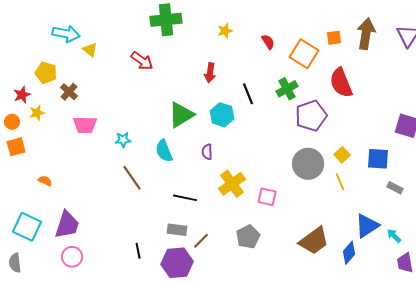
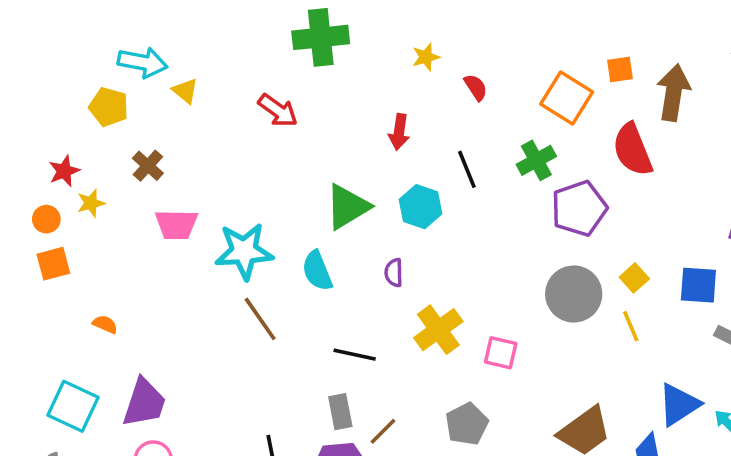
brown arrow: (366, 34) -> (674, 93), moved
red semicircle: (268, 42) -> (476, 87), moved
yellow pentagon: (46, 73) -> (109, 107), moved
cyan star: (123, 140) -> (244, 251), size x2.0
gray rectangle: (177, 230) -> (340, 412), turned 72

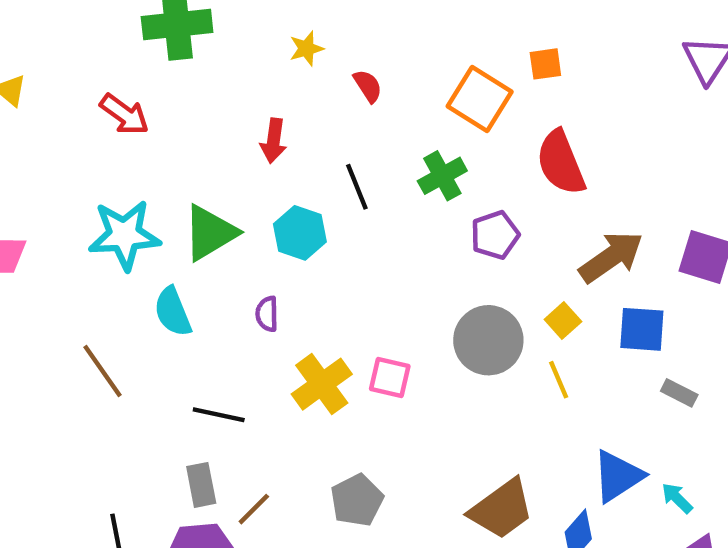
brown arrow: (674, 93) -> (611, 257), moved, turned 46
purple pentagon: (579, 208) -> (495, 235), size x0.7
cyan star: (244, 251) -> (124, 235), moved
pink square: (501, 353) -> (390, 378), moved

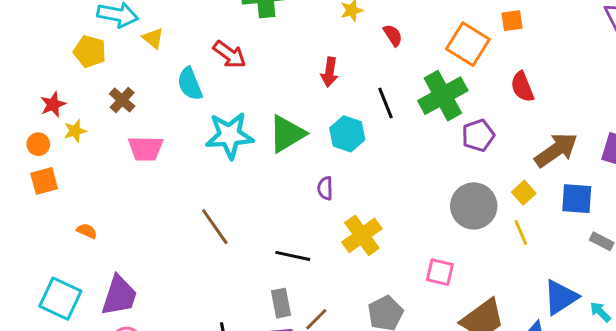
red semicircle: (561, 163) -> (522, 87), size x0.7
green cross: (442, 176) -> (443, 96), size x1.5
cyan semicircle: (173, 312) -> (190, 84), moved
pink square: (390, 378) -> (440, 272), moved

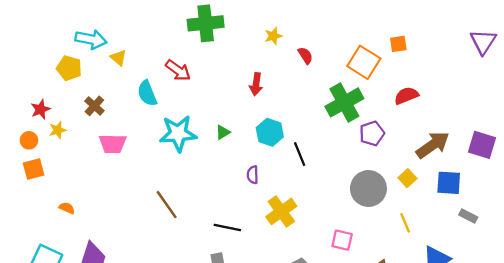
red semicircle: (522, 87) -> (406, 96), turned 90
black line: (385, 103) -> (300, 154), moved
green triangle: (287, 134) -> (223, 132), size x0.5
yellow line: (521, 232) -> (405, 223), moved

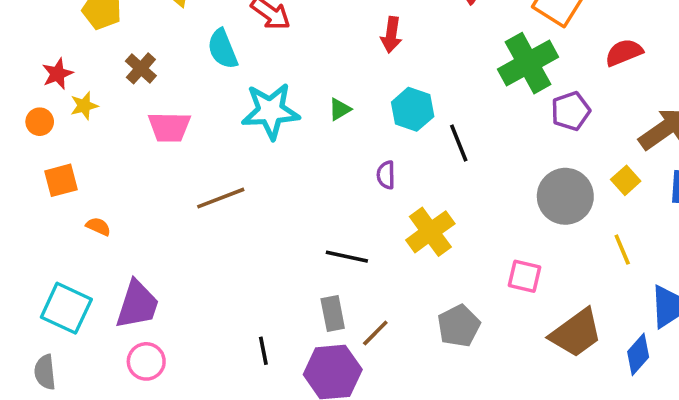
orange square: (34, 169) -> (61, 180), moved
brown line: (167, 205) -> (221, 198), moved, turned -76

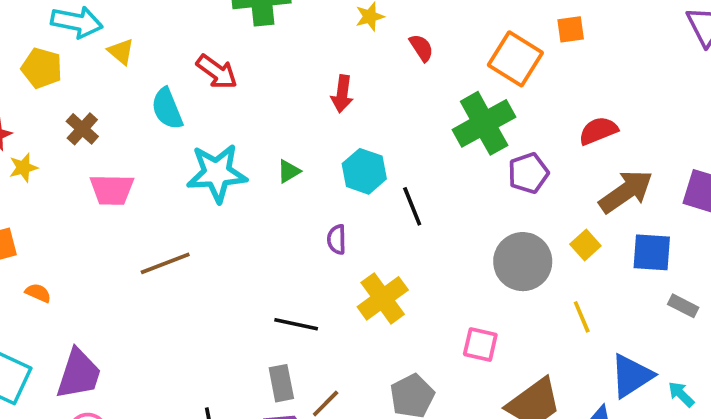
red semicircle: (624, 52) -> (598, 131), moved

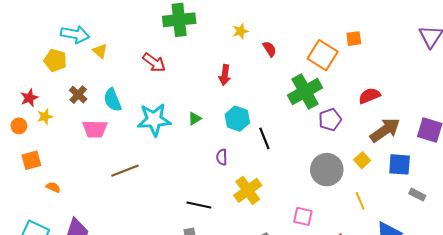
cyan semicircle: (167, 109) -> (113, 100), moved

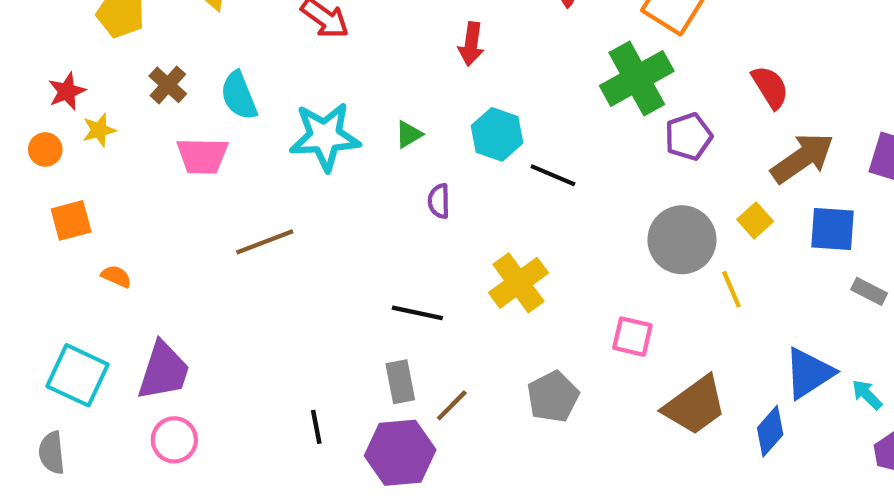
red semicircle: (369, 96) -> (770, 87), turned 80
black line: (264, 138) -> (553, 175), turned -45
purple semicircle: (222, 157) -> (439, 201), moved
yellow line: (360, 201) -> (731, 289), moved

